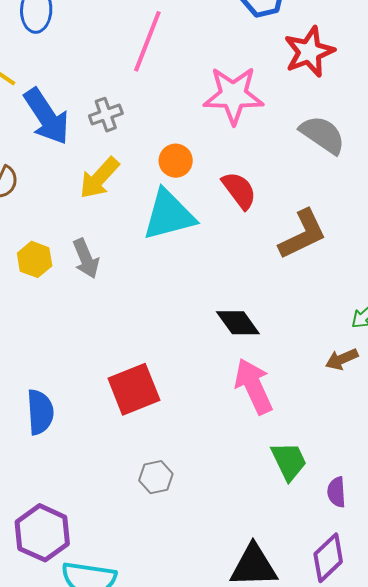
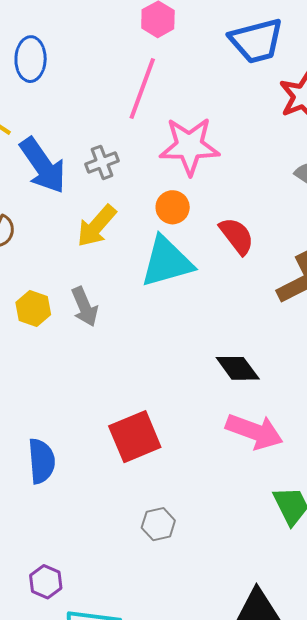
pink star: (233, 95) -> (189, 146), moved
pink arrow: (254, 386) -> (254, 431), turned 136
purple hexagon: (42, 533) -> (46, 582), size x0.6

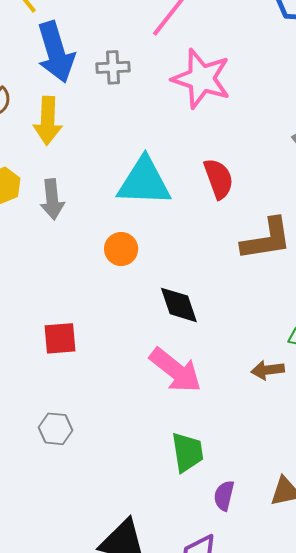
orange circle: (173, 207) -> (121, 249), moved
yellow arrow: (97, 226) -> (48, 121), moved, turned -57
red square: (135, 437) -> (60, 338), size x0.7

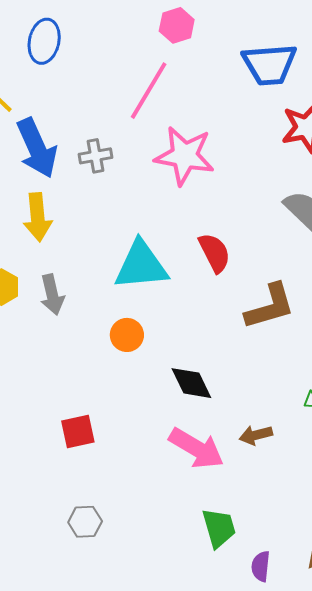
brown arrow: (268, 370) -> (256, 435), moved

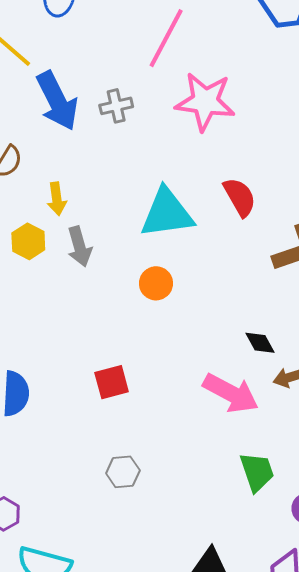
yellow arrow: (38, 217) -> (57, 199), moved, size x0.7
black diamond: (191, 383) -> (260, 343), moved, size x0.7

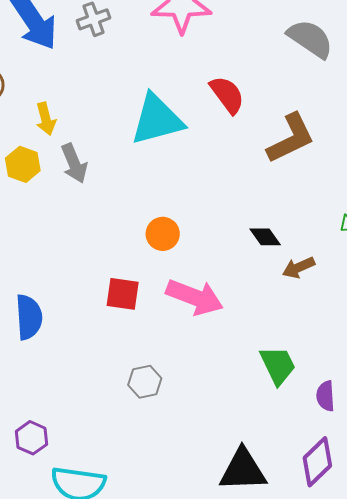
orange circle: (156, 283) -> (163, 234), moved
red square: (112, 382) -> (123, 294), turned 30
pink arrow: (231, 393) -> (195, 297), moved

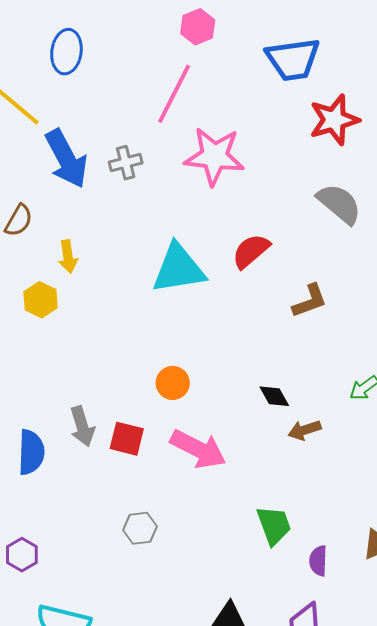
red semicircle: (227, 95) -> (251, 251), turned -99
brown L-shape: (291, 138) -> (310, 301), size x0.7
gray arrow: (74, 163) -> (82, 426), moved
purple hexagon: (31, 438) -> (22, 555), moved

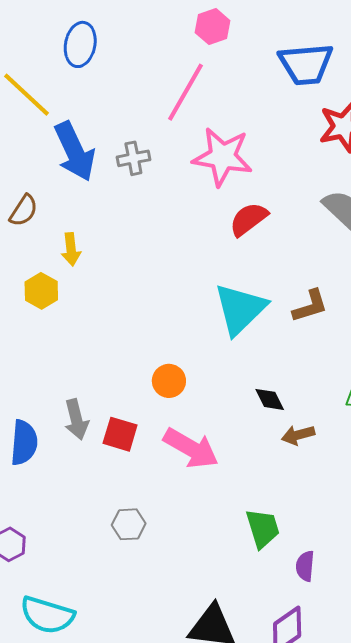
red semicircle: (251, 251) -> (248, 219), moved
cyan triangle: (179, 269) -> (240, 309), moved, turned -38

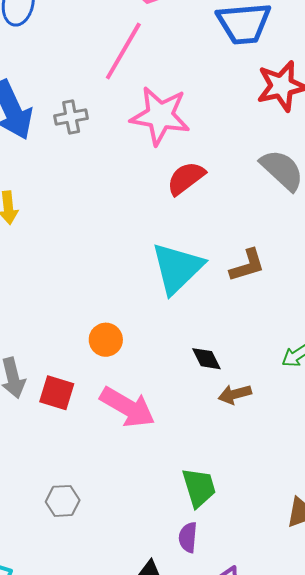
gray hexagon: (129, 524) -> (63, 501), moved
purple semicircle: (305, 566) -> (188, 537), moved

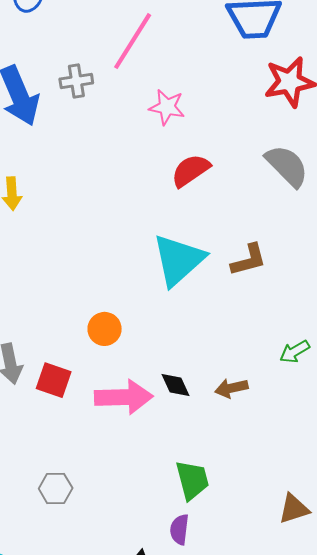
pink star: (160, 116) -> (167, 107), size x0.6
gray cross: (71, 117) -> (76, 81), moved
black diamond: (206, 359) -> (175, 385), moved
pink arrow: (127, 407) -> (124, 397), turned -34

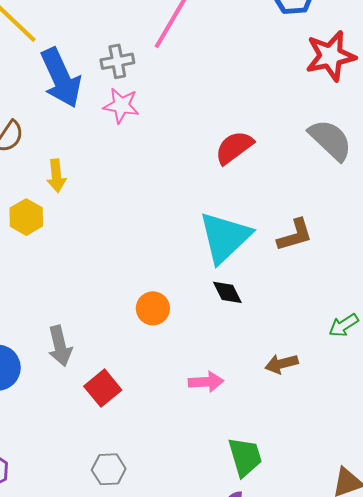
pink star: (167, 107) -> (121, 105), moved
red square: (54, 380) -> (103, 388), moved, turned 33
black diamond: (175, 385) -> (227, 292), moved
pink arrow: (124, 397) -> (206, 382), moved, size x0.6

